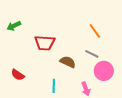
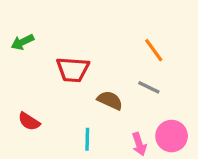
pink circle: (104, 71) -> (172, 136), moved

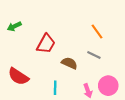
red trapezoid: (73, 70) -> (46, 44), turned -65
red semicircle: (29, 121) -> (18, 76), size x1.5

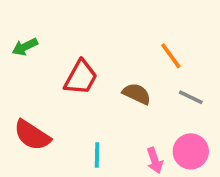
gray line: (94, 55) -> (191, 97), moved
brown semicircle: (69, 63) -> (137, 94), moved

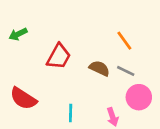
gray line: (191, 97) -> (126, 71), moved
pink circle: (191, 151) -> (139, 97), moved

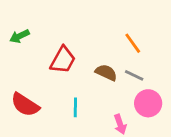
cyan line: (71, 113) -> (75, 107), moved

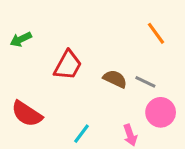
orange line: (133, 43) -> (156, 33), moved
cyan line: (75, 107) -> (82, 134), moved, turned 36

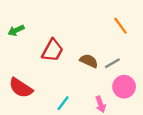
gray line: (145, 82) -> (112, 63), turned -56

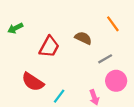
brown semicircle: (89, 61) -> (83, 38), moved
red semicircle: (21, 88) -> (33, 82), moved

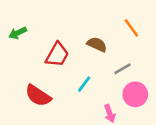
cyan line: (59, 96) -> (84, 84), moved

